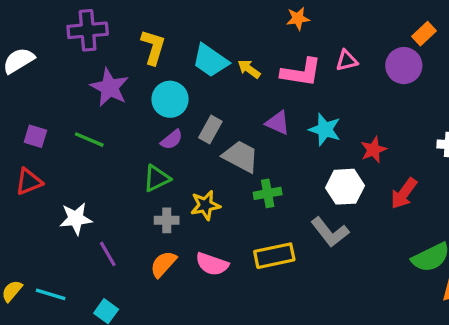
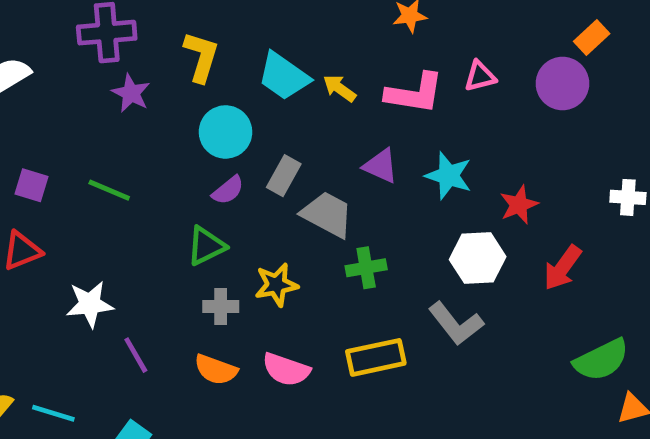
purple star: (109, 87) -> (131, 93), moved, size x0.7
orange semicircle: (163, 264) -> (216, 370), turned -112

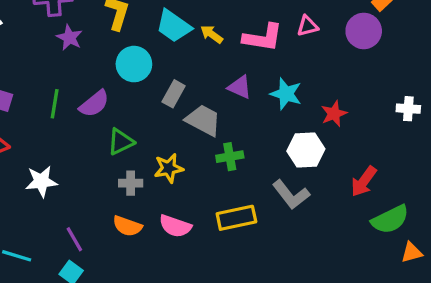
green line: (109, 190) -> (55, 104), turned 76
purple semicircle: (228, 190) -> (94, 104), moved, size x1.4
red arrow: (562, 268) -> (364, 181), moved
purple line: (136, 355) -> (74, 239), moved

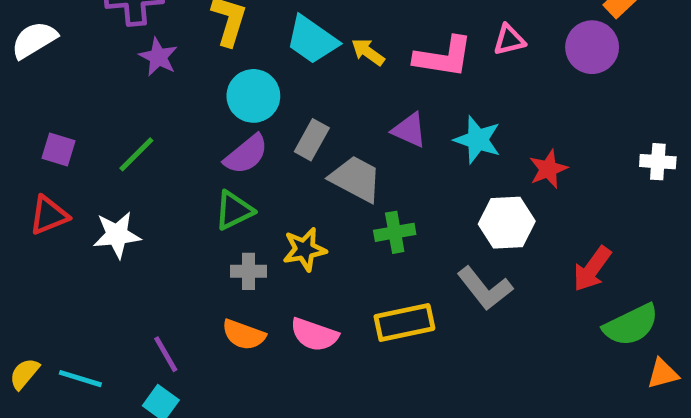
green line: (55, 104) -> (136, 154), turned 36
purple semicircle: (94, 104) -> (246, 154), moved
white star: (41, 181) -> (117, 235), moved

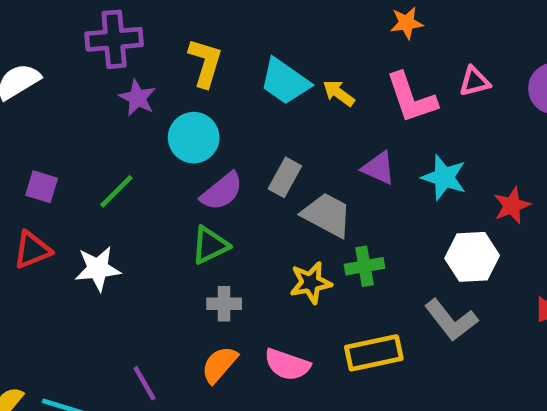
pink L-shape: (443, 57) -> (411, 98), turned 62
cyan circle: (253, 96) -> (194, 138), moved
yellow star: (305, 249) -> (311, 283), moved
orange semicircle: (244, 335) -> (219, 365), turned 111

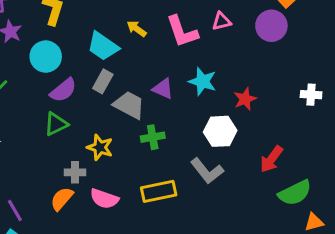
cyan trapezoid: (285, 81) -> (103, 46), moved
purple triangle: (378, 168) -> (163, 89), moved
yellow star: (311, 283) -> (100, 147), moved, turned 30
gray cross: (224, 304) -> (75, 172), moved

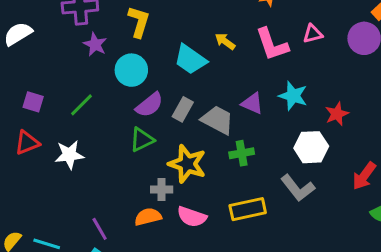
gray rectangle: (103, 81) -> (183, 109), moved
yellow star: (100, 147) -> (187, 164), size x1.4
orange semicircle: (62, 199) -> (148, 217), turned 35

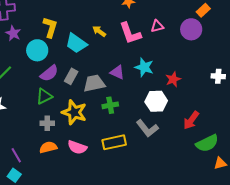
yellow L-shape: (139, 22) -> (50, 27), moved
gray trapezoid: (217, 120) -> (94, 83), turned -40
gray cross: (162, 189) -> (47, 123), moved

